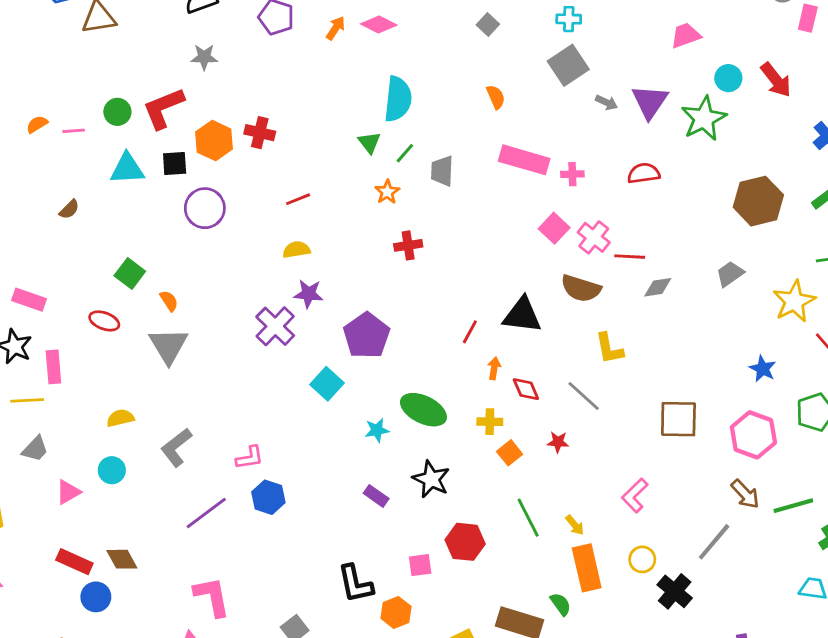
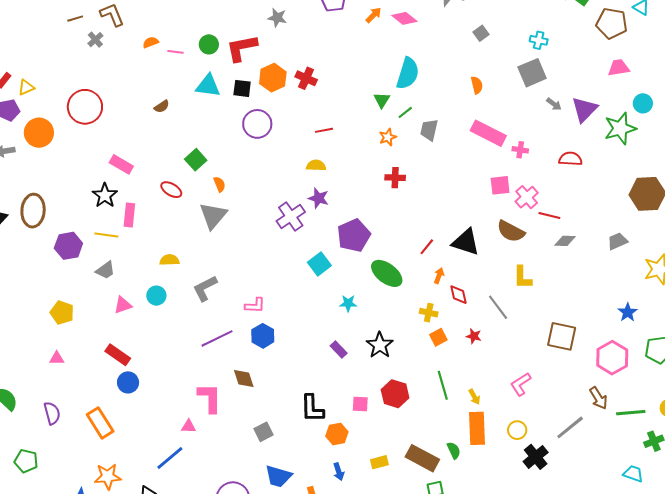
pink square: (554, 228) -> (500, 185), turned 30
green ellipse: (423, 410) -> (387, 273), moved
brown diamond: (122, 559) -> (244, 379), moved

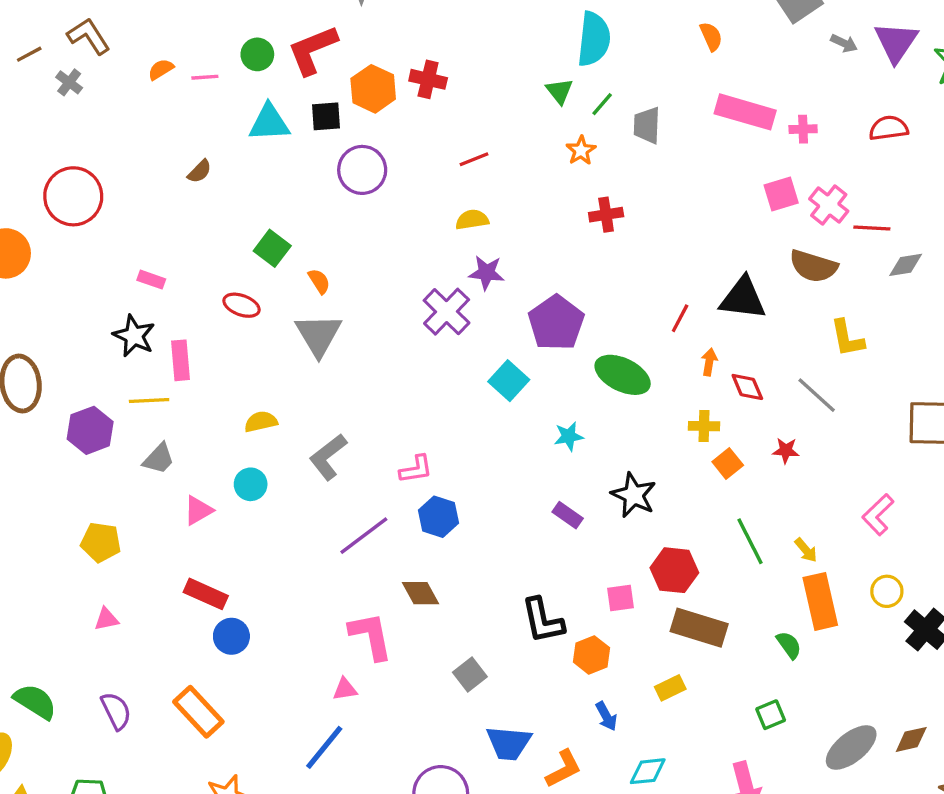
pink rectangle: (121, 164) -> (151, 280), size x0.7
brown rectangle: (422, 458) -> (699, 628), moved

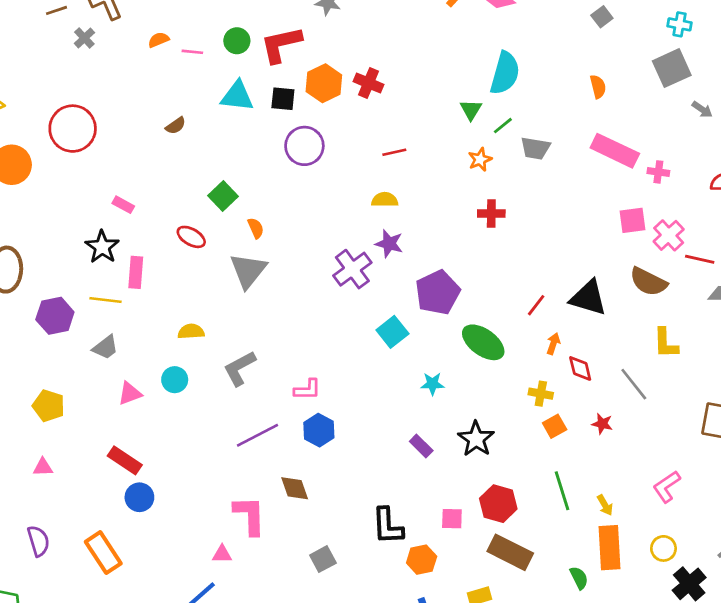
gray trapezoid: (647, 125) -> (535, 148), turned -92

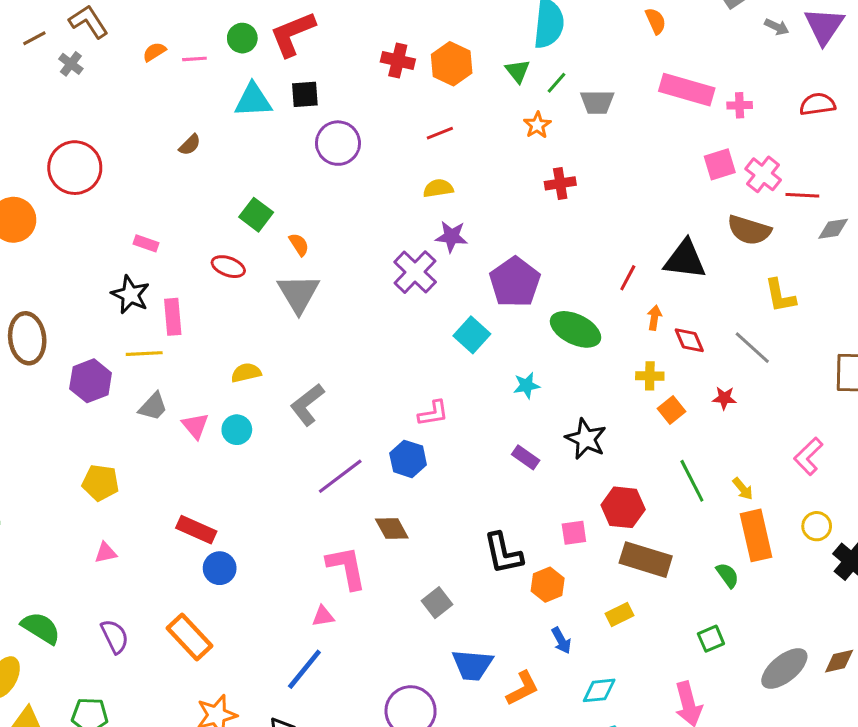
orange hexagon: (324, 83) -> (452, 64), moved
pink L-shape: (307, 390) -> (433, 413), moved
pink triangle: (130, 393) -> (195, 426), moved, turned -40

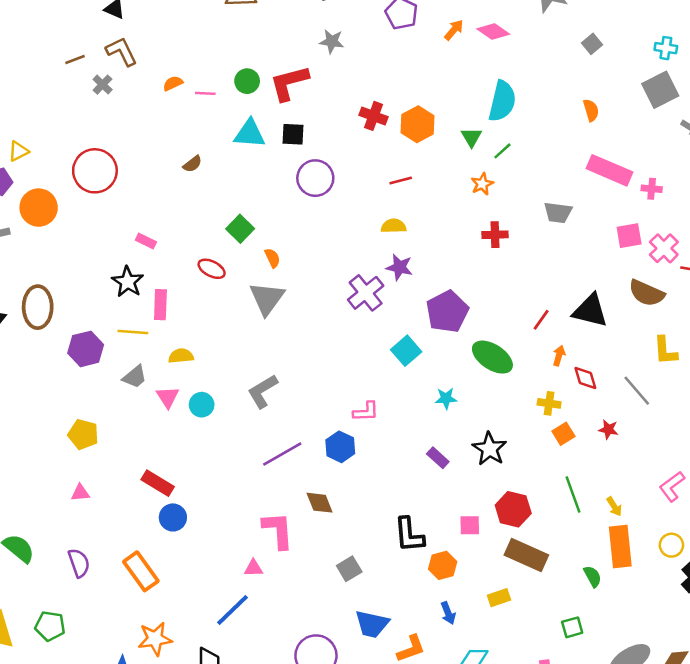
gray trapezoid: (597, 102) -> (558, 212), moved
yellow semicircle: (246, 373) -> (181, 356), moved

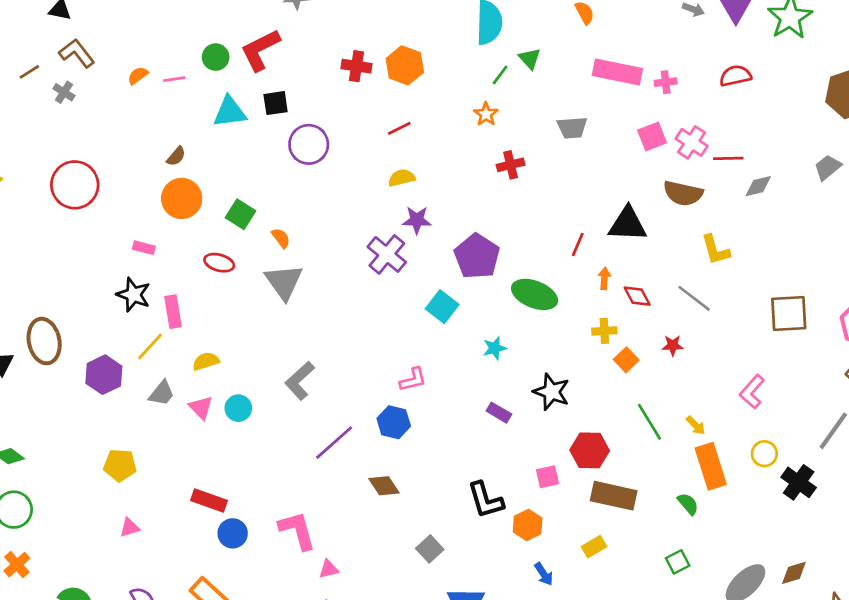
green triangle: (472, 137) -> (530, 59), moved
orange circle: (39, 208) -> (182, 198), moved
yellow line: (133, 332) -> (150, 346), turned -40
pink L-shape: (278, 530) -> (297, 530), moved

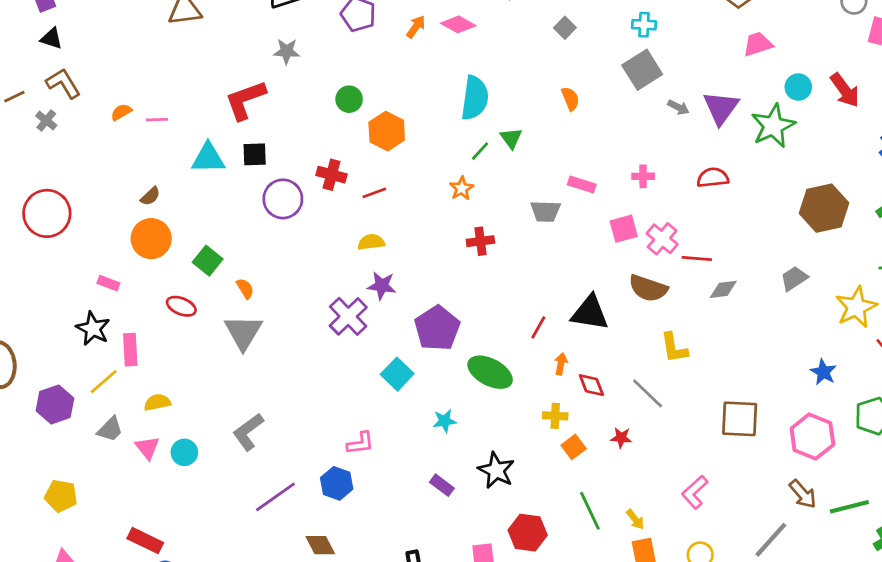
green circle: (216, 57) -> (349, 99), moved
red cross: (356, 66) -> (332, 175), moved
pink rectangle: (617, 72) -> (582, 184), moved, size x0.6

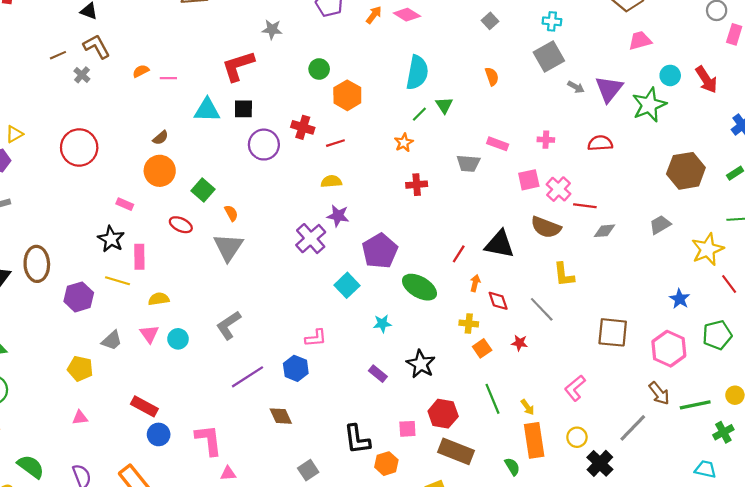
yellow line: (104, 382) -> (118, 281), turned 55
gray trapezoid: (110, 429) -> (112, 340), moved

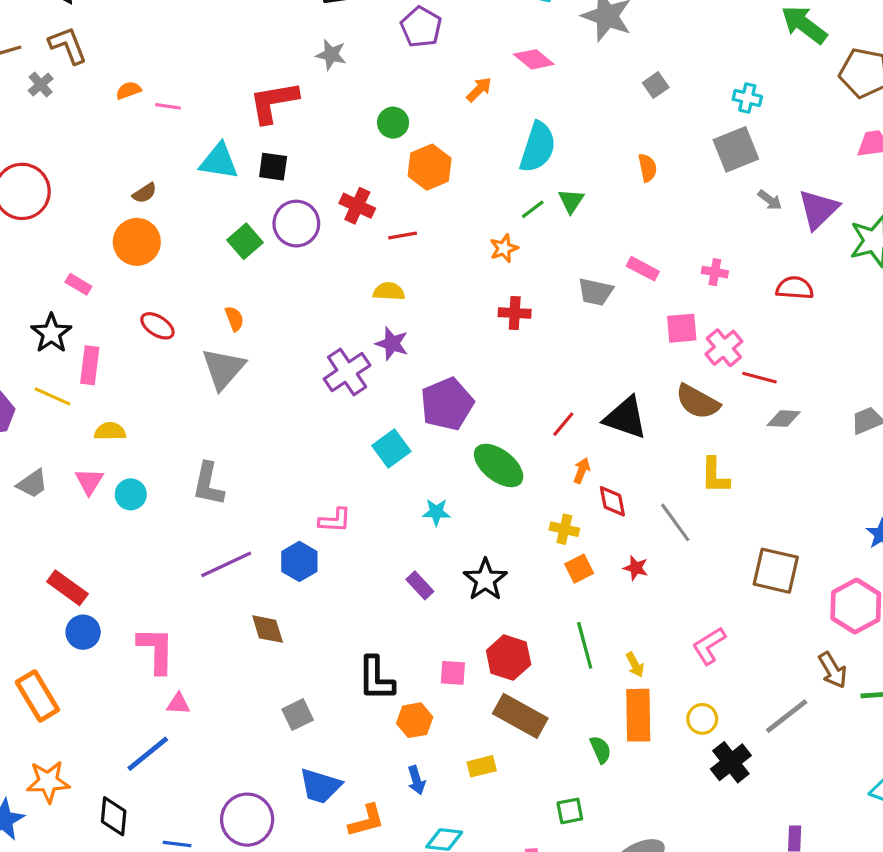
orange arrow: (374, 15) -> (479, 89), moved
green square: (203, 190) -> (245, 241), moved
gray L-shape: (229, 325) -> (208, 484), turned -52

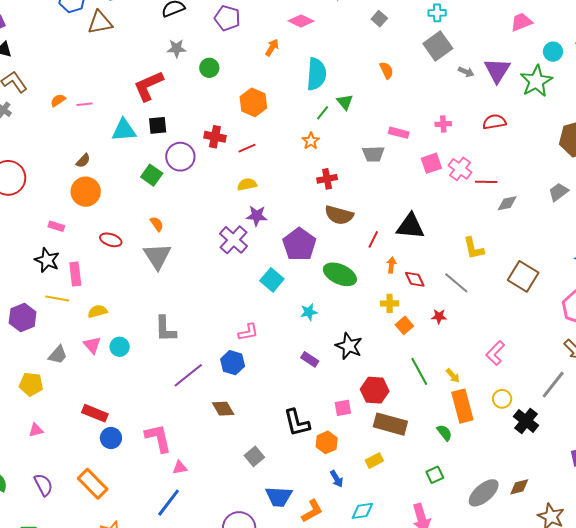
green circle: (393, 123) -> (209, 68), moved
brown semicircle: (698, 402) -> (339, 215), moved
brown square: (776, 571) -> (523, 276), moved, turned 32

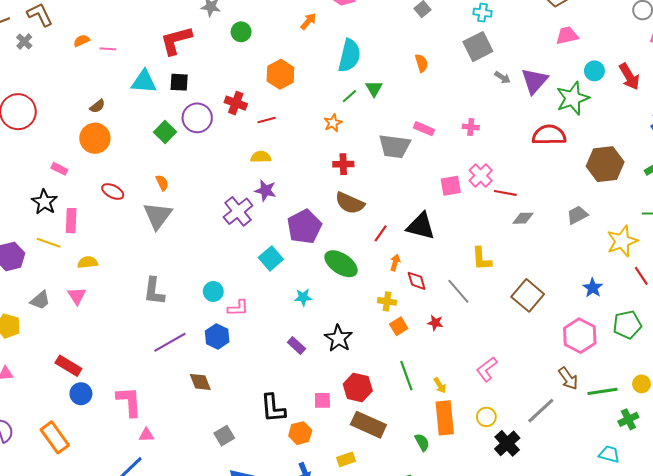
red semicircle: (494, 122) -> (549, 135), moved, size x1.4
gray trapezoid: (373, 154) -> (395, 146), size x1.4
pink square: (431, 163) -> (451, 186), moved
cyan circle: (120, 347) -> (213, 291), moved

